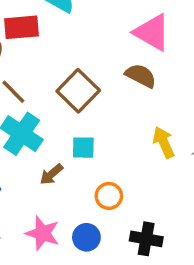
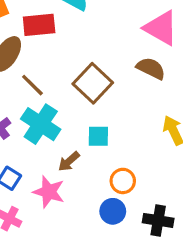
pink star: (43, 233) -> (49, 192), moved
blue circle: (86, 237) -> (113, 211), moved

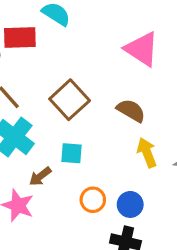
brown semicircle: (151, 68) -> (131, 110), moved
blue circle: (113, 211) -> (130, 204), moved

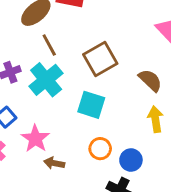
cyan square: (71, 153) -> (91, 105), size x1.4
brown arrow: (40, 176) -> (54, 163), moved, turned 36

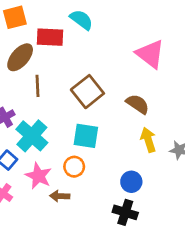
brown line: (49, 45) -> (37, 86), turned 35
cyan cross: (46, 80) -> (32, 136), moved
orange circle: (100, 149) -> (74, 167), moved

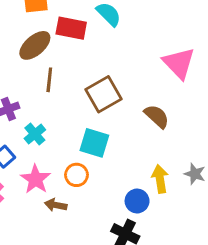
cyan cross: (32, 136) -> (35, 134), size x0.6
yellow arrow: (148, 140) -> (160, 179), moved

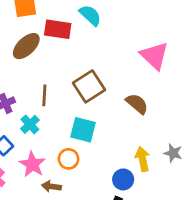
brown line: (49, 80) -> (44, 95), moved

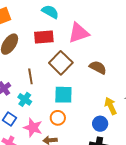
red rectangle: (58, 29) -> (44, 37), moved
pink triangle: (154, 56) -> (79, 33), moved, turned -50

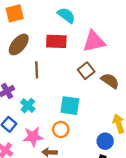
brown square: (61, 63) -> (86, 71), moved, size x0.7
brown line: (30, 76) -> (37, 70), moved
pink star: (33, 128) -> (33, 137), turned -30

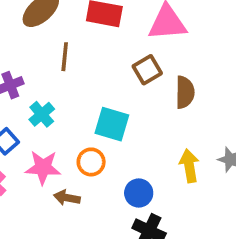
brown semicircle: (110, 81) -> (185, 92), turned 48
blue circle: (105, 141) -> (139, 193), moved

